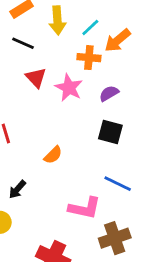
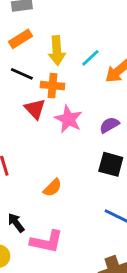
orange cross: (89, 58) -> (52, 86), moved
black arrow: (17, 189) -> (16, 223), turned 102
pink L-shape: (85, 208) -> (47, 242), moved

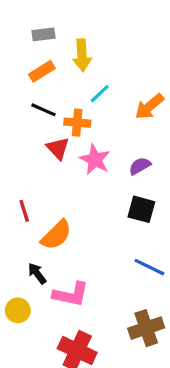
yellow arrow: (57, 51) -> (82, 55), moved
cyan line: (90, 58) -> (100, 94), moved
orange semicircle: (52, 188) -> (56, 235), moved, size x1.5

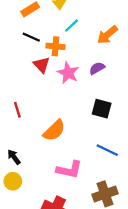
purple semicircle: (140, 166) -> (97, 68), moved
orange semicircle: (56, 235) -> (54, 130), moved
black arrow: (37, 273) -> (14, 157), moved
pink L-shape: (71, 294) -> (69, 170), moved

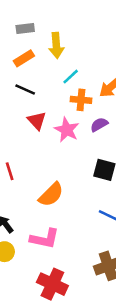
orange cross: (55, 46) -> (81, 100), moved
pink L-shape: (69, 170) -> (45, 239), moved

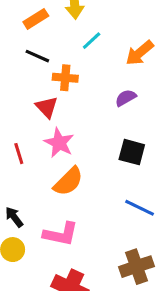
orange cross: (81, 100) -> (65, 78), moved
red triangle: (37, 121) -> (47, 107), moved
pink star: (67, 130) -> (59, 143), moved

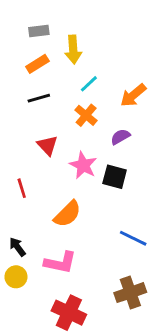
black line: (37, 56) -> (39, 98), turned -40
orange cross: (65, 78) -> (86, 115), moved, turned 35
pink star: (59, 143) -> (83, 165), moved
black square: (132, 152) -> (115, 177), moved

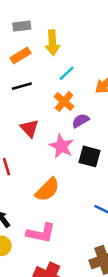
purple semicircle: (120, 137) -> (81, 121), moved

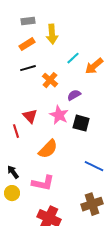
cyan line: (67, 73) -> (73, 58), moved
orange cross: (64, 101) -> (50, 80), moved
red triangle: (29, 128) -> (30, 116), moved

